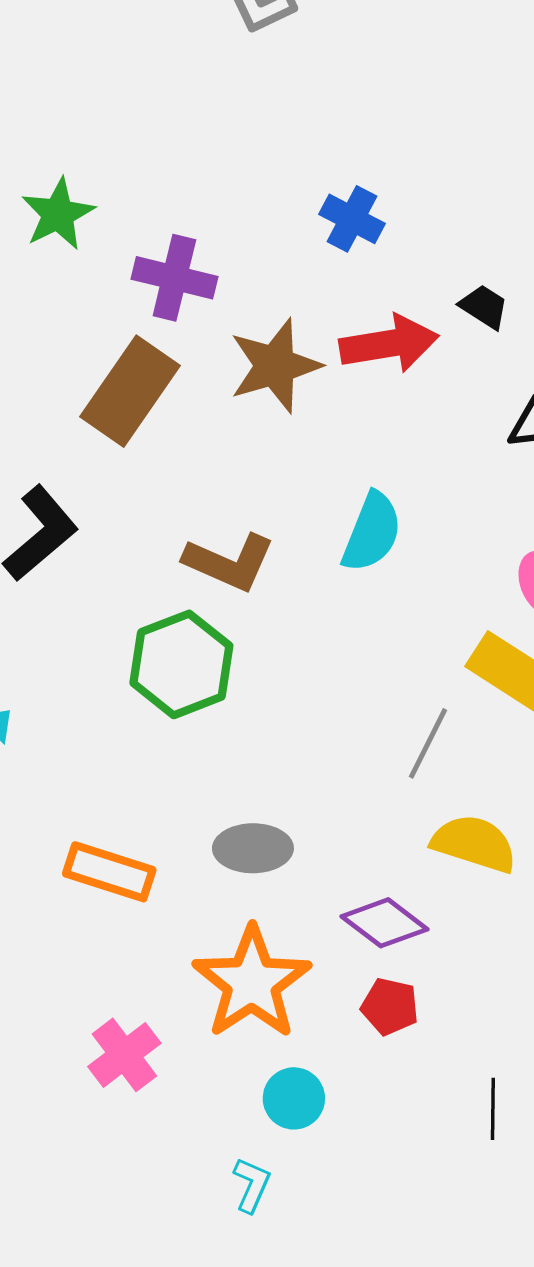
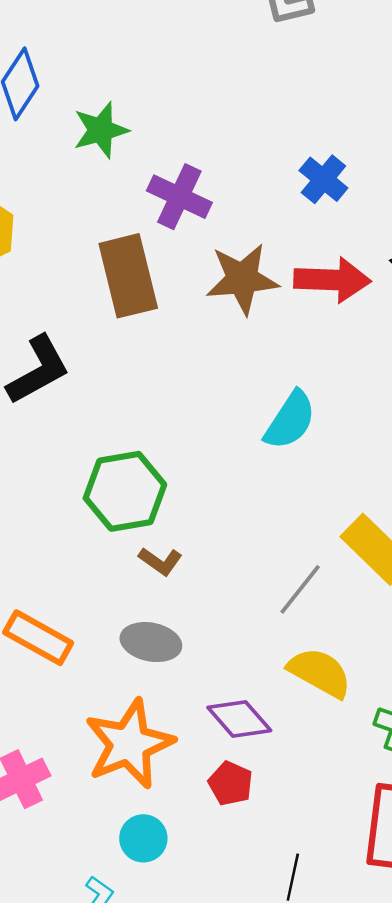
brown rectangle: (130, 391) -> (128, 276), turned -60
brown L-shape: (229, 562) -> (160, 561), moved, size x0.6

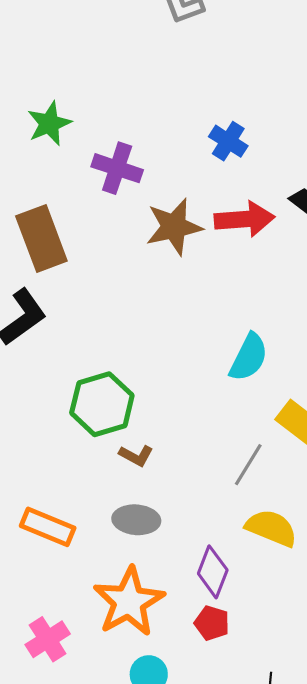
brown rectangle: (128, 276) -> (41, 238), moved
cyan semicircle: (290, 420) -> (249, 357), moved
purple diamond: (239, 719) -> (213, 572), turned 69

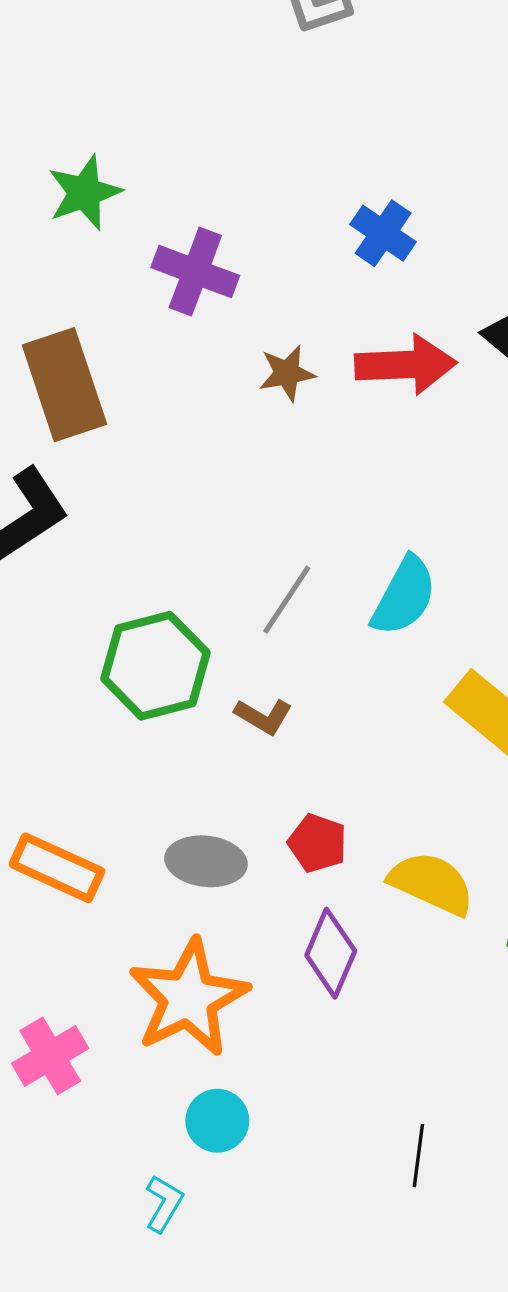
brown star: (174, 227) -> (287, 373), size x0.6
brown L-shape: (136, 456) -> (263, 716), moved
gray line: (248, 465) -> (287, 600), moved
red pentagon: (212, 623) -> (318, 843), moved

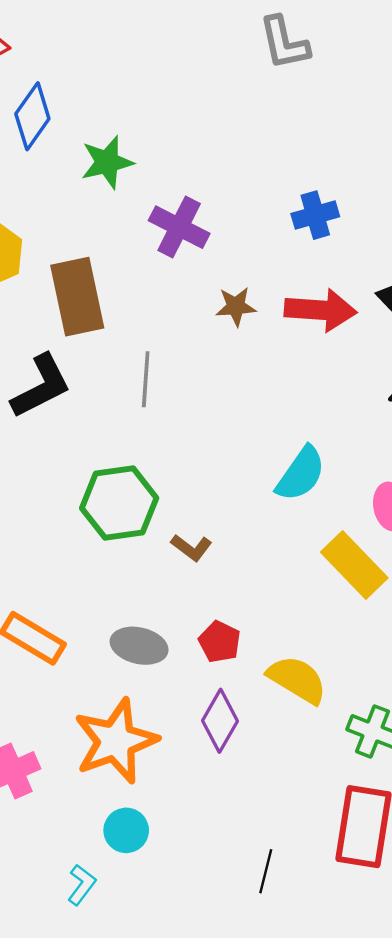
blue cross: (383, 233) -> (315, 215), turned 33
gray line: (287, 600) -> (146, 379), moved, turned -36

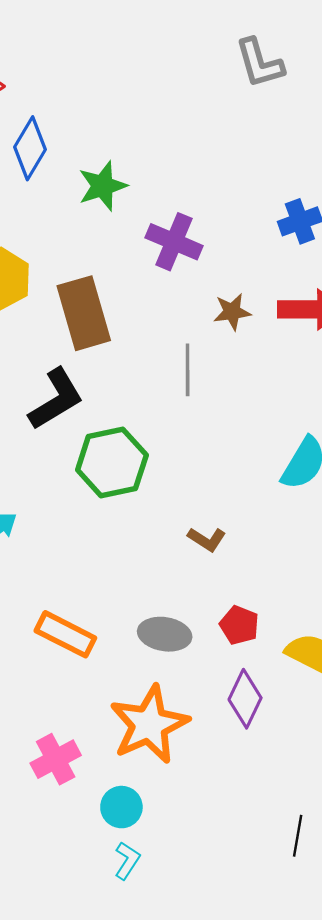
gray line: (146, 379) -> (188, 370), moved
green hexagon: (119, 503) -> (112, 463), moved
cyan circle: (126, 830) -> (121, 807), moved

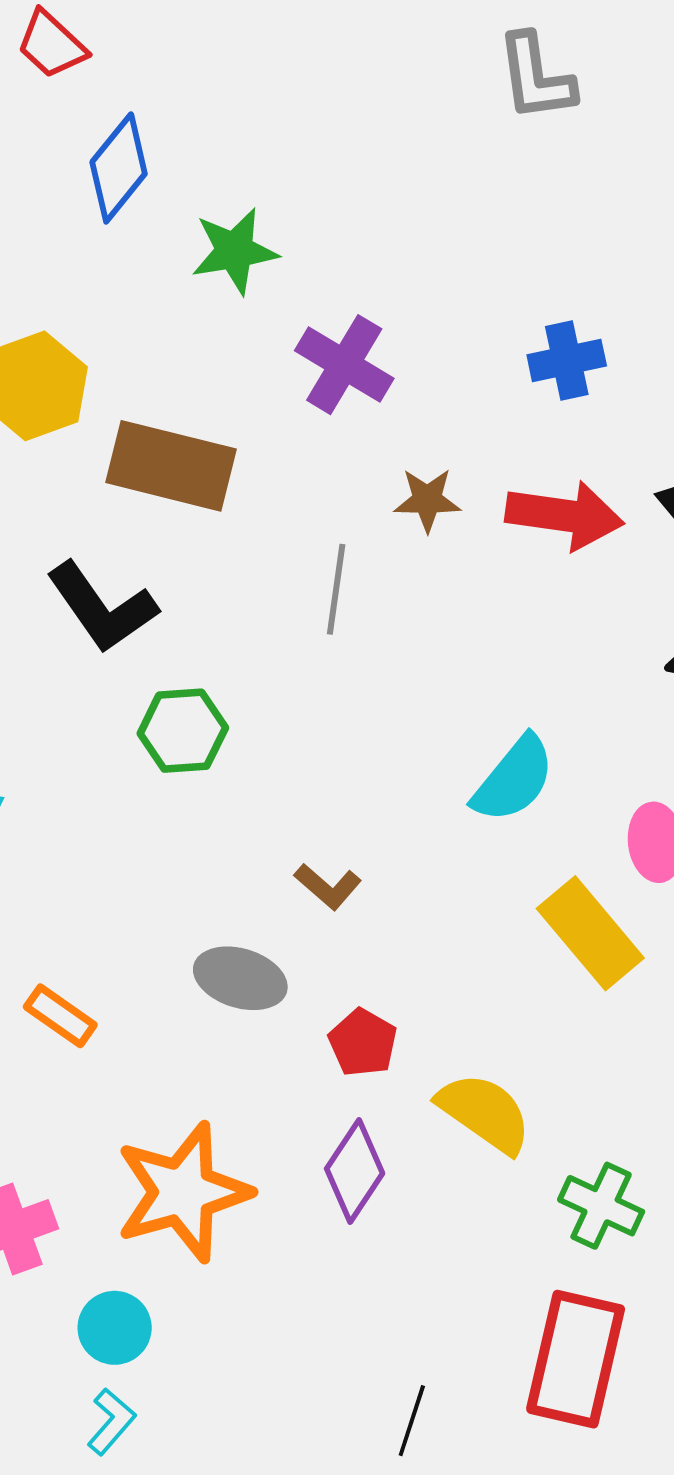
brown rectangle: (84, 313) -> (171, 466), turned -68
black L-shape: (56, 399) -> (102, 607), turned 78
green hexagon: (112, 463) -> (183, 731), size x0.7
orange rectangle: (65, 634) -> (60, 1016), size x0.7
gray ellipse: (165, 634) -> (240, 978), moved

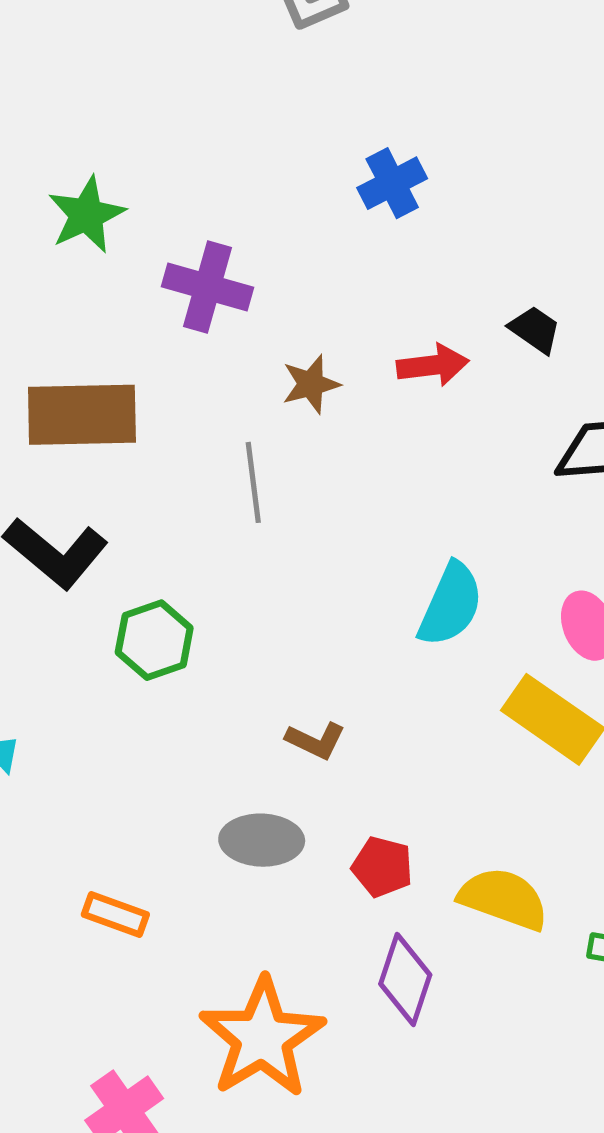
blue cross: (567, 360) -> (392, 183), moved
red arrow: (565, 515) -> (433, 365), size x0.7

